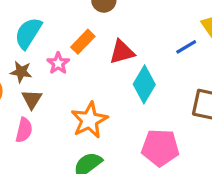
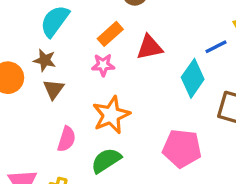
pink star: (58, 63) -> (103, 65), moved, turned 30
cyan diamond: (144, 84) -> (193, 78), moved
pink semicircle: (24, 130) -> (67, 139), moved

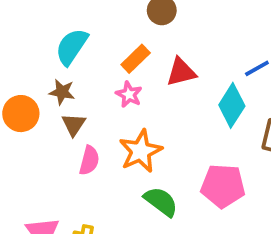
pink star: (103, 65) -> (129, 94), turned 30
pink semicircle: (67, 139) -> (89, 160), moved
green semicircle: (106, 160) -> (161, 202), moved, turned 72

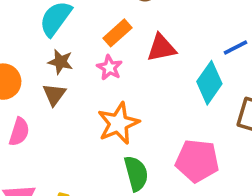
brown star: (62, 92) -> (60, 62), moved
pink semicircle: (89, 160) -> (19, 132), moved
green semicircle: (161, 202) -> (136, 173), turned 36

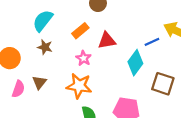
pink star: (109, 68) -> (84, 58), moved
brown triangle: (54, 95) -> (39, 82), moved
orange star: (118, 123) -> (79, 86), turned 30

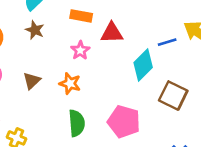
orange rectangle: (80, 31) -> (81, 16), turned 42
brown triangle: (39, 82) -> (32, 81), moved
orange star: (79, 86) -> (70, 83), size x0.7

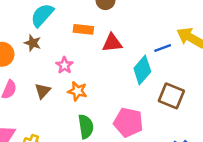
brown star: (35, 30) -> (33, 43), moved
pink star: (80, 50) -> (64, 65), moved

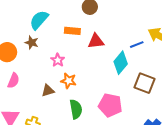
brown triangle: (43, 91) -> (48, 91), moved, turned 32

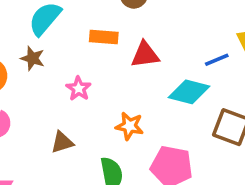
cyan diamond: (121, 63) -> (189, 92), turned 65
orange star: (69, 81) -> (130, 126), moved

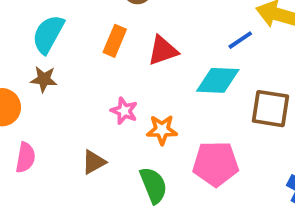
orange rectangle: (104, 37) -> (115, 41), turned -60
pink star: (79, 89) -> (124, 111), moved

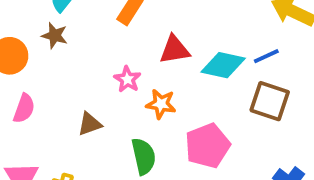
blue line: (240, 40) -> (266, 56), moved
red triangle: (163, 51) -> (175, 50), moved
pink pentagon: (216, 164) -> (207, 146), turned -30

